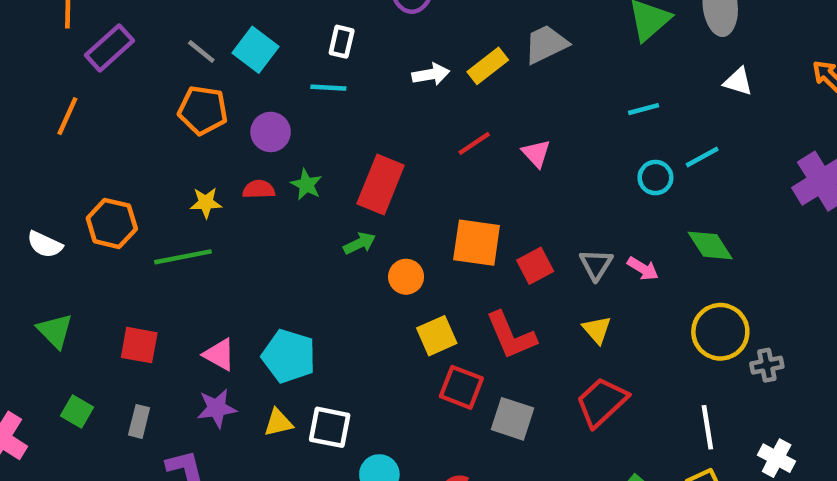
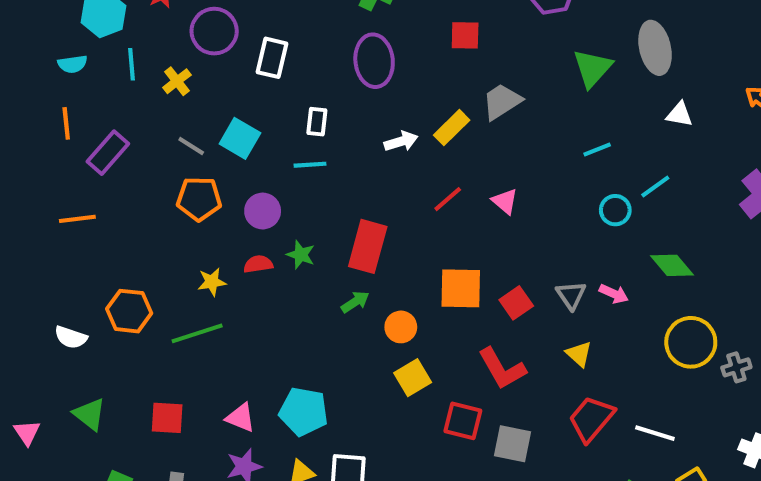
orange line: (67, 116) -> (77, 219), turned 66
yellow square: (437, 336) -> (413, 378), moved
white line: (707, 427) -> (655, 433), moved, turned -57

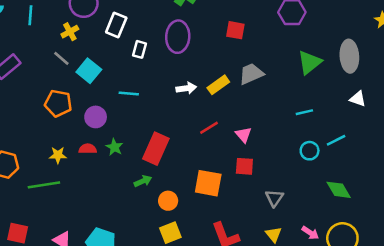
yellow cross: (177, 81) -> (70, 32), moved
white rectangle: (317, 122) -> (140, 49), moved
gray line: (191, 146) -> (61, 58), moved
pink arrow: (614, 294) -> (310, 233), moved
red square: (516, 303) -> (244, 166), moved, turned 30

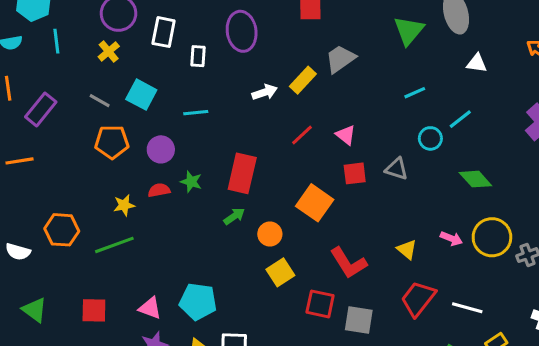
gray line: (61, 58) -> (100, 101), moved
orange square: (208, 183) -> (315, 203), turned 36
gray triangle: (274, 198) -> (397, 169), moved, turned -36

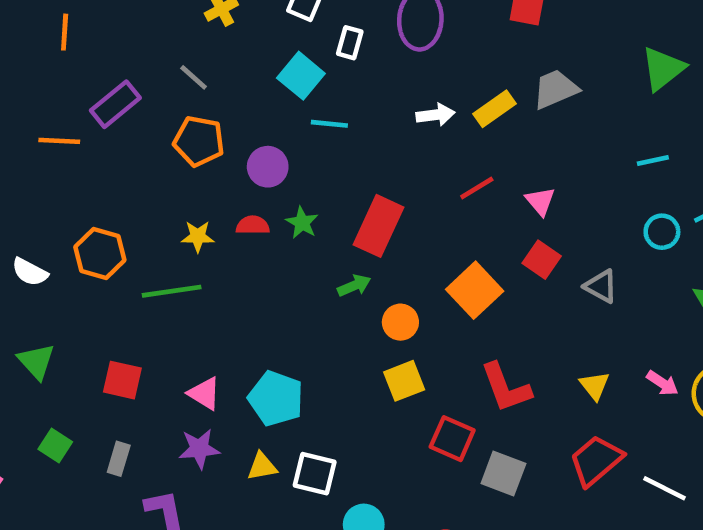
cyan square: (141, 95) -> (301, 76), moved
purple rectangle: (41, 109) -> (115, 104), moved
gray triangle: (397, 169) -> (601, 286), moved
red square: (355, 173) -> (542, 260), turned 30

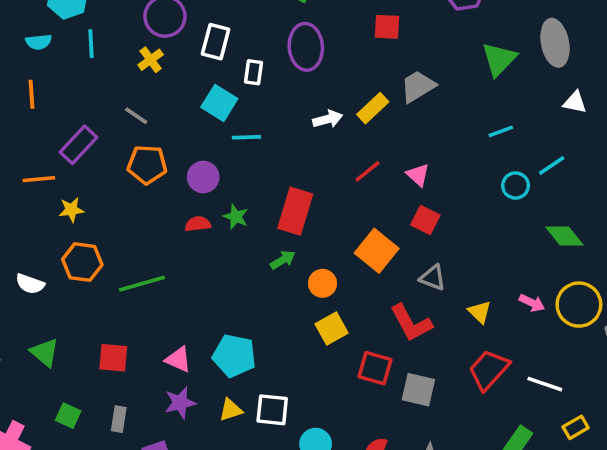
yellow star: (198, 236) -> (71, 210), moved
gray triangle: (601, 286) -> (433, 278), moved

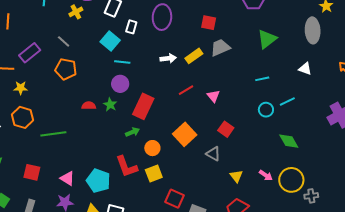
red square: (387, 27) -> (209, 23), moved
gray ellipse: (555, 43) -> (313, 30), moved
purple circle: (203, 177) -> (120, 84), moved
red square: (425, 220) -> (226, 129), moved
red L-shape: (411, 323) -> (127, 167), moved

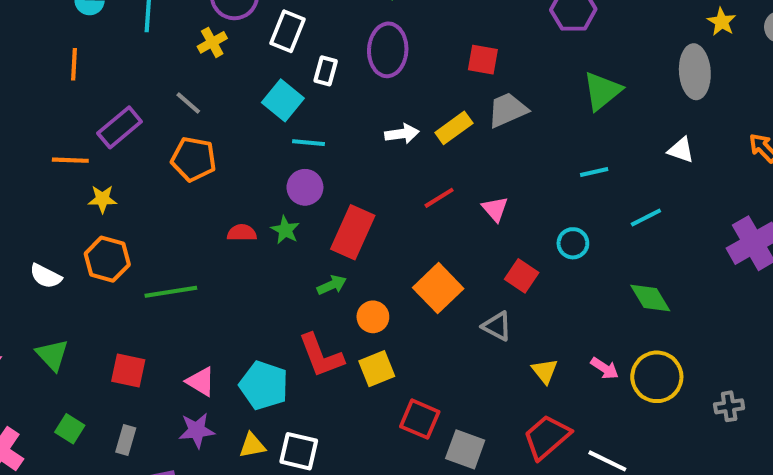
cyan circle: (266, 110) -> (573, 243), moved
gray cross: (311, 196) -> (729, 406), moved

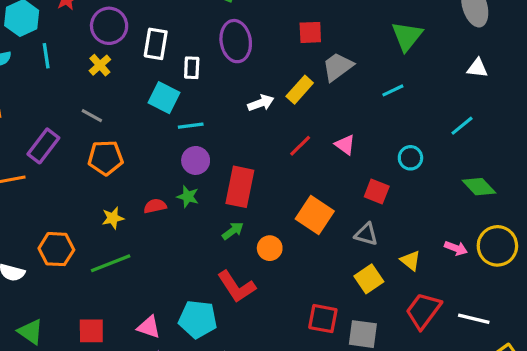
cyan line: (594, 172) -> (393, 90), moved
yellow star: (102, 199) -> (113, 218), moved
yellow square: (377, 369) -> (369, 279), moved

